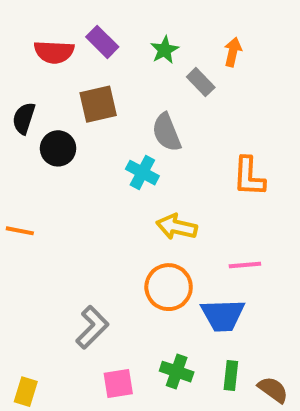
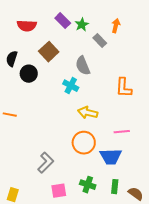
purple rectangle: (102, 42) -> (63, 21), moved
brown square: (98, 104) -> (49, 52), turned -30

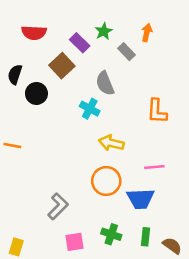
purple rectangle: (63, 21) -> (80, 43), moved

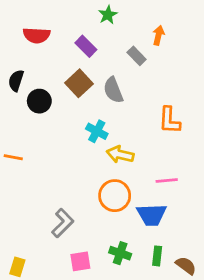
green star: (104, 31) -> (108, 15), moved
brown square: (62, 66) -> (79, 83), moved
cyan cross: (90, 109) -> (97, 131), moved

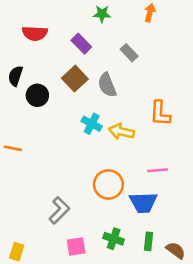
green star: (108, 15) -> (102, 14), turned 30
orange arrow: (158, 35) -> (150, 13), moved
yellow arrow: (120, 155) -> (121, 131), moved

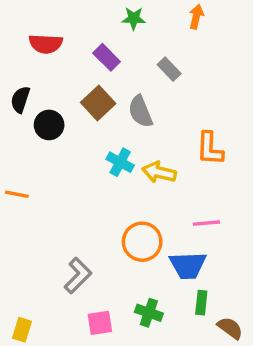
green rectangle: (148, 241) -> (201, 303), moved

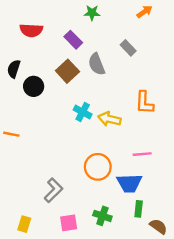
orange arrow: (196, 17) -> (144, 12), moved, turned 42
gray rectangle: (169, 69) -> (128, 48), moved
gray semicircle: (140, 111) -> (97, 64), moved
yellow rectangle: (22, 330) -> (24, 224), moved

